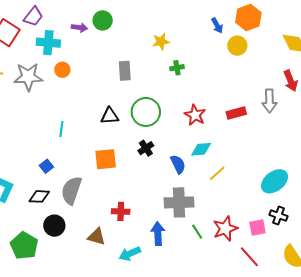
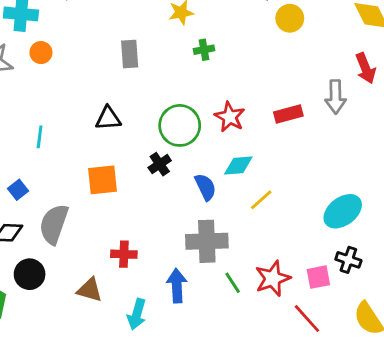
green circle: (146, 112) -> (180, 125), moved
cyan arrow: (130, 254) -> (137, 314), turned -50

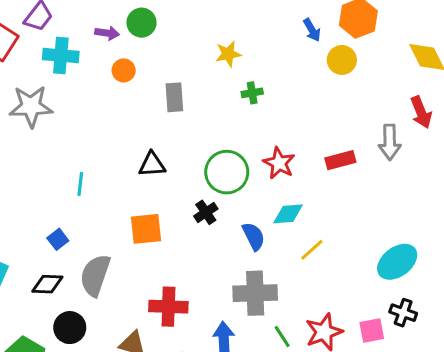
orange circle: (41, 53) -> (124, 70), moved
red cross: (124, 254) -> (168, 307), size x1.4

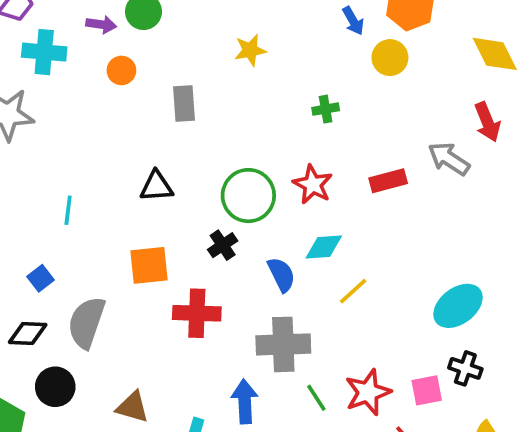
green cross: (252, 93) -> (326, 109), moved
gray arrow: (390, 142) -> (449, 159), turned 124
red cross: (168, 307) -> (197, 313), moved

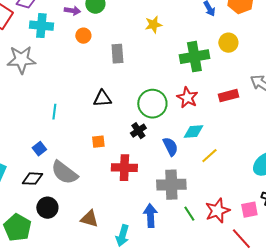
yellow circle: (390, 58) -> (228, 43), moved
green cross: (326, 109) -> (194, 57), size x2.0
orange square: (149, 265) -> (98, 142), size x0.6
gray semicircle: (87, 322) -> (64, 173), turned -72

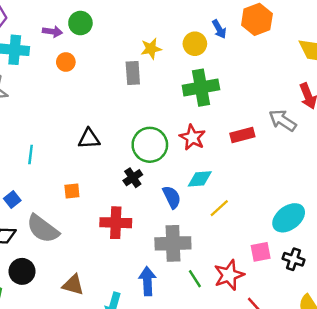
yellow circle: (228, 43) -> (195, 44), moved
gray rectangle: (117, 54) -> (133, 73), moved
orange square: (98, 142) -> (72, 191), moved
pink square: (249, 210) -> (261, 252), moved

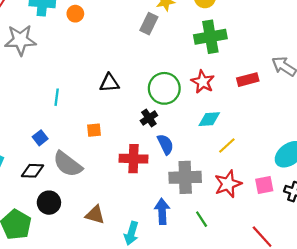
orange circle: (66, 62) -> (75, 14), moved
gray rectangle: (133, 73) -> (149, 24), turned 30
blue semicircle: (172, 197) -> (165, 144), moved
red star: (229, 275) -> (228, 184), moved
green line: (195, 279) -> (202, 219), moved

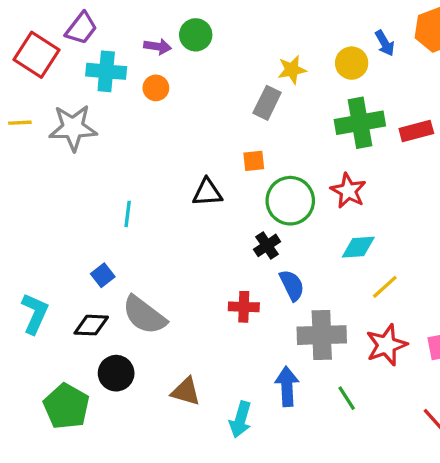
red rectangle: (248, 80) -> (416, 131), moved
orange square: (94, 130) -> (254, 161), moved
red cross: (134, 159) -> (244, 307), size x0.7

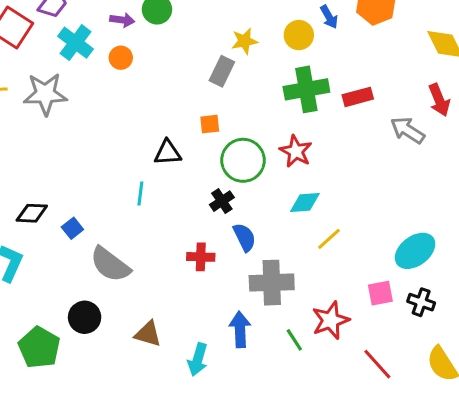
cyan cross: (106, 71) -> (75, 43), turned 32
cyan line: (128, 214) -> (140, 194), moved
black diamond: (91, 325) -> (32, 213), moved
red star: (386, 345) -> (331, 320), moved

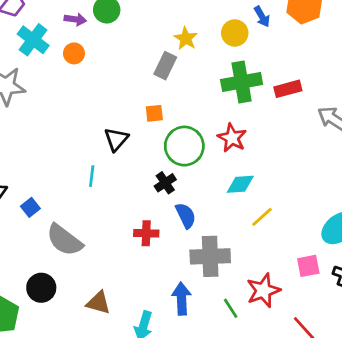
yellow star: (245, 41) -> (186, 38), turned -30
black triangle: (168, 153) -> (116, 139), turned -45

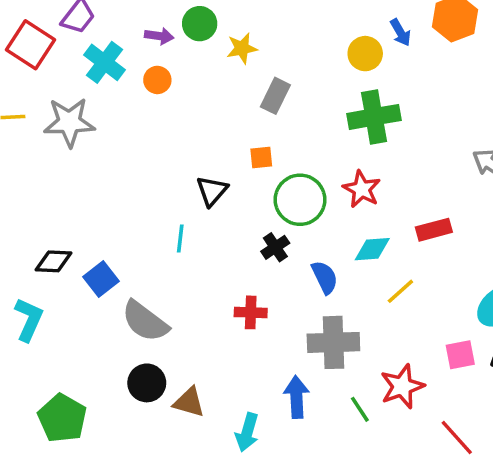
yellow star: (186, 38) -> (242, 48), moved, turned 30
red rectangle: (288, 89) -> (434, 230), moved
blue square: (30, 207) -> (101, 279), size x1.4
blue semicircle: (186, 216) -> (325, 277), moved
black circle: (41, 288) -> (147, 383), moved

